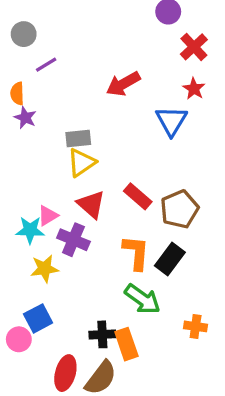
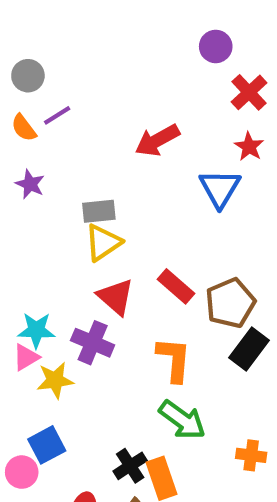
orange semicircle: (17, 94) -> (24, 128), moved, turned -35
pink triangle: (48, 216) -> (26, 357), moved
black rectangle: (170, 259) -> (249, 349), moved
black cross: (102, 334) -> (130, 466), turned -30

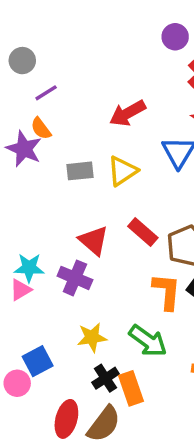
orange semicircle: (24, 128) -> (41, 128), moved
purple star: (30, 184) -> (24, 149), size x1.5
yellow triangle: (103, 243) -> (122, 171), moved
orange L-shape: (174, 359) -> (167, 292), moved
yellow star: (55, 380) -> (92, 337), moved

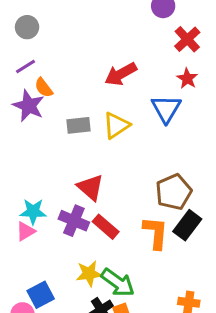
purple line: (46, 93) -> (26, 66), moved
red rectangle: (143, 232) -> (106, 227), moved
green arrow: (148, 341) -> (118, 283), moved

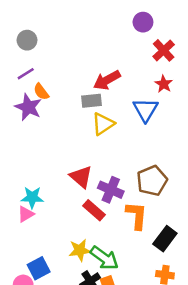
gray rectangle: (78, 125) -> (91, 101), moved
purple cross: (74, 221) -> (111, 190), moved
black rectangle: (187, 225) -> (165, 239), moved

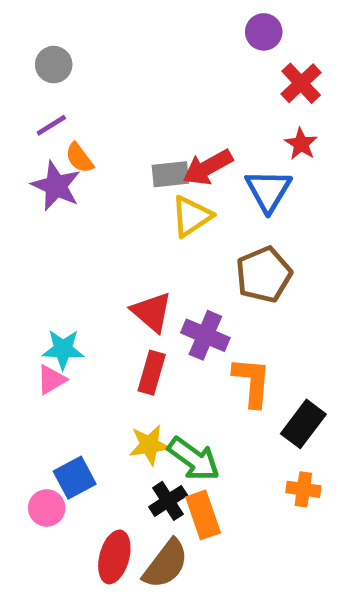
red arrow: (107, 80) -> (208, 167), moved
brown pentagon: (152, 181) -> (264, 275), moved
red rectangle: (94, 210) -> (152, 373), moved, turned 65

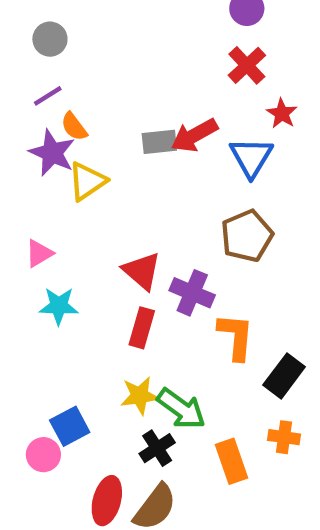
red cross: (301, 83) -> (247, 65), moved
yellow triangle: (191, 216) -> (87, 181), moved
pink triangle: (51, 380) -> (39, 253), moved
orange rectangle: (203, 515) -> (232, 461), moved

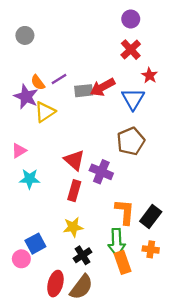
purple line: (48, 96) -> (59, 79), moved
orange L-shape: (236, 337) -> (125, 212), moved
green arrow: (181, 409) -> (117, 242), moved, turned 52

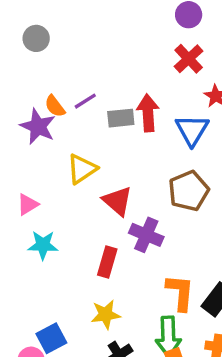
red arrow: (102, 87) -> (148, 113), turned 115
yellow triangle: (45, 112) -> (82, 169), moved
red triangle: (74, 160) -> (117, 201), moved

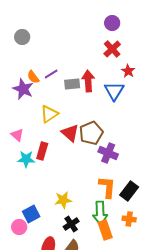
brown pentagon: (189, 191) -> (91, 133), moved
pink triangle: (28, 204) -> (17, 135), turned -48
purple cross: (146, 235) -> (108, 153), moved
red rectangle: (107, 262) -> (42, 151), moved

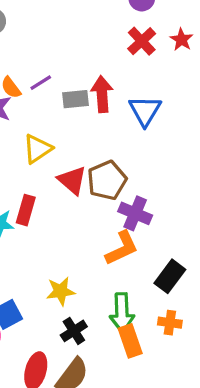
red star: (128, 71) -> (181, 40), moved
orange L-shape: (107, 187) -> (122, 248), moved, turned 60

